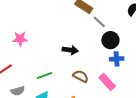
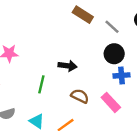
gray line: (99, 22) -> (112, 27), moved
green line: (44, 76) -> (41, 84), moved, turned -56

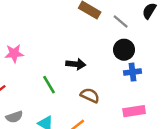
green line: (41, 84) -> (49, 85), turned -42
pink rectangle: (111, 102) -> (134, 111), moved, turned -54

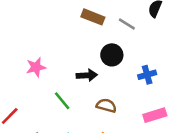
black circle: (124, 50) -> (112, 55), moved
pink star: (14, 53) -> (36, 67), moved

